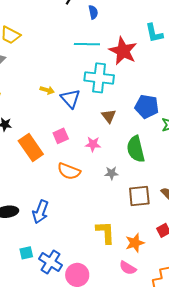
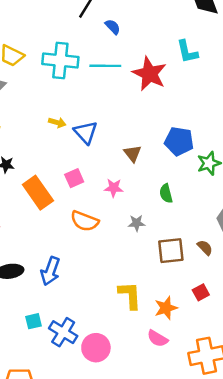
blue semicircle: (93, 12) -> (113, 27), turned -32
cyan cross: (99, 78) -> (60, 61), moved
green semicircle: (136, 149) -> (166, 193), size x0.6

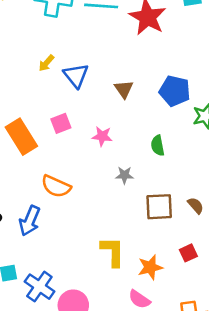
yellow arrow: (57, 122) -> (46, 63), turned 112
brown triangle: (133, 153) -> (124, 89), moved
orange semicircle: (85, 221) -> (56, 186), moved

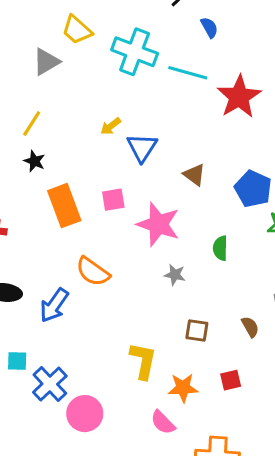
brown triangle: (124, 89) -> (194, 175), turned -30
pink star: (102, 136) -> (158, 224), size x1.8
brown square: (159, 207) -> (197, 331), moved, size x0.7

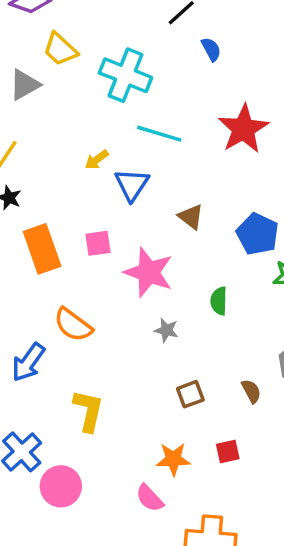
cyan line: (188, 73) -> (159, 134), moved
brown square: (197, 331) -> (190, 394), turned -30
yellow L-shape: (143, 361) -> (88, 411), moved

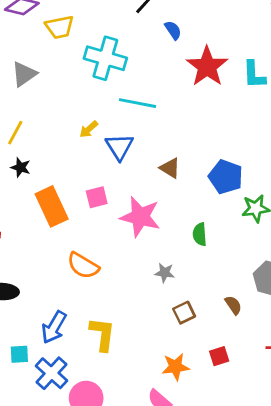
yellow trapezoid: (60, 49) -> (60, 27), moved, turned -48
red star: (243, 129) -> (207, 66), moved
gray star: (166, 330) -> (165, 273), moved
blue arrow: (28, 362) -> (54, 327), moved

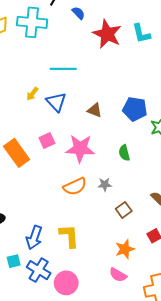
cyan cross: (105, 58) -> (32, 22), moved
orange semicircle: (83, 266) -> (75, 186), moved, turned -45

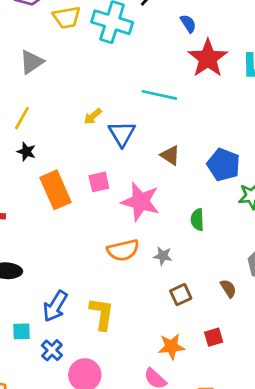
blue semicircle: (78, 13) -> (188, 24), moved
cyan line: (63, 69) -> (159, 95), moved
blue cross: (39, 270) -> (52, 350), size x0.7

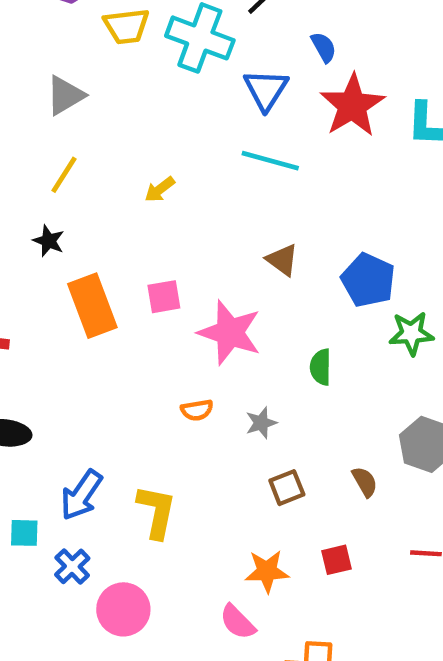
yellow line: (22, 118) -> (64, 175), moved
blue triangle: (122, 134) -> (266, 90), moved
orange semicircle: (123, 250) -> (197, 410), size x0.6
gray star: (163, 256) -> (261, 423), turned -30

